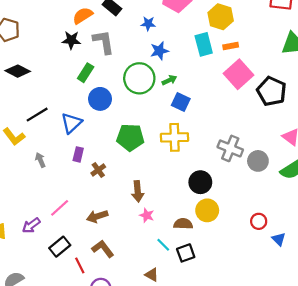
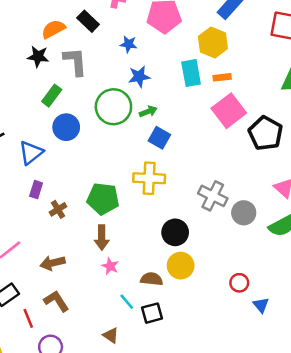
green pentagon: (130, 137) -> (103, 199), moved

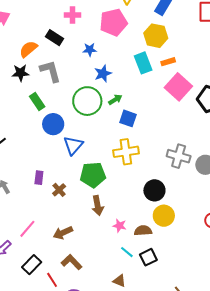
green rectangle: (52, 96) -> (37, 101), turned -60
blue triangle: (31, 153) -> (73, 145), moved
pink star: (110, 266) -> (119, 226), moved

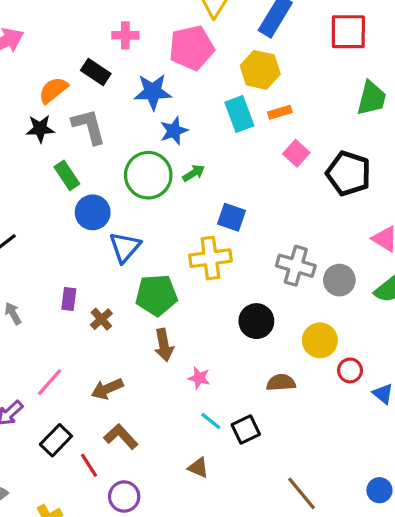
blue star: (90, 50) -> (153, 92), size x1.6
pink square: (178, 87) -> (296, 153), size x0.6
blue square: (128, 118) -> (232, 217), moved
yellow circle: (164, 216) -> (320, 340), moved
brown semicircle: (143, 231) -> (281, 383), moved

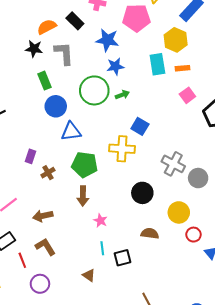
blue triangle: (125, 247) -> (71, 132), turned 30
cyan line: (211, 421) -> (102, 248), turned 32

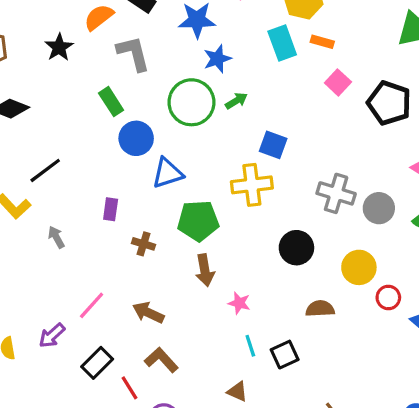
black star: (34, 49) -> (59, 47), moved, turned -30
orange rectangle: (182, 68) -> (322, 42), turned 32
purple rectangle: (30, 156) -> (111, 209), moved
brown cross: (48, 173) -> (144, 244), turned -32
brown arrow: (43, 216) -> (148, 313), turned 48

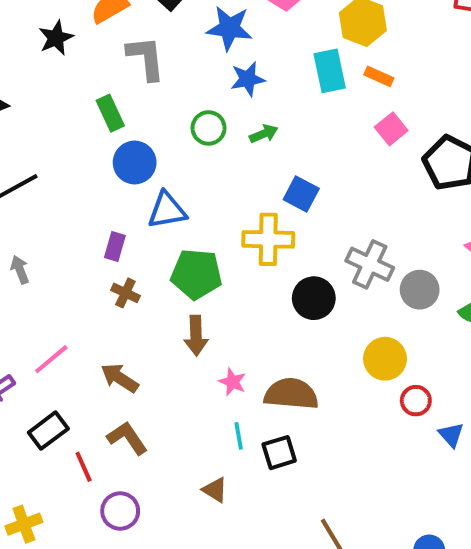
green circle: (191, 102) -> (209, 128), size x0.6
purple rectangle: (111, 209) -> (115, 247), moved
black circle: (296, 248) -> (314, 298), moved
brown semicircle: (320, 309) -> (291, 394), moved, size x1.5

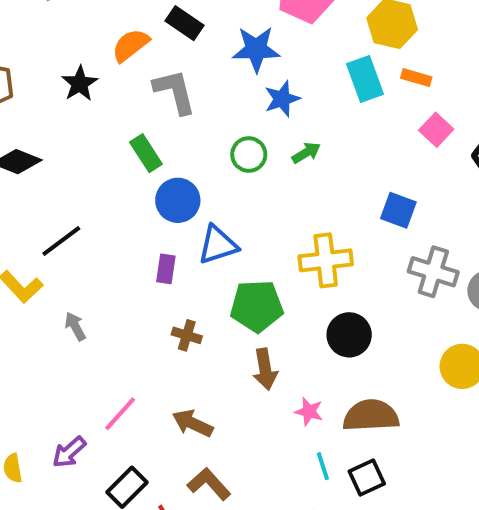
blue square: (301, 194) -> (398, 210), moved
purple rectangle: (115, 247) -> (166, 269), moved
black circle: (314, 298) -> (349, 335), moved

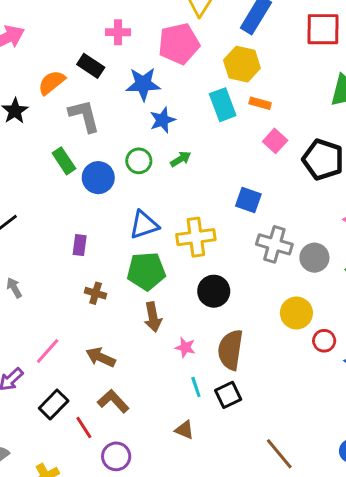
blue circle: (178, 200) -> (98, 178), moved
blue triangle: (218, 245) -> (144, 225), moved
brown semicircle: (371, 416) -> (230, 350), turned -78

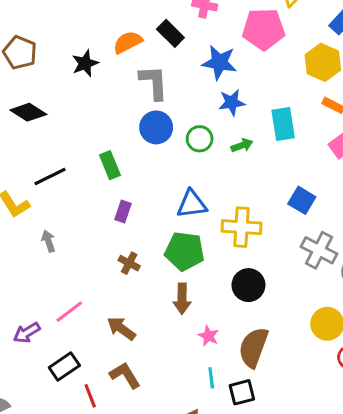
cyan rectangle: (223, 105) -> (283, 124), moved
green rectangle: (64, 161) -> (110, 165), moved
blue circle: (98, 178) -> (156, 127), moved

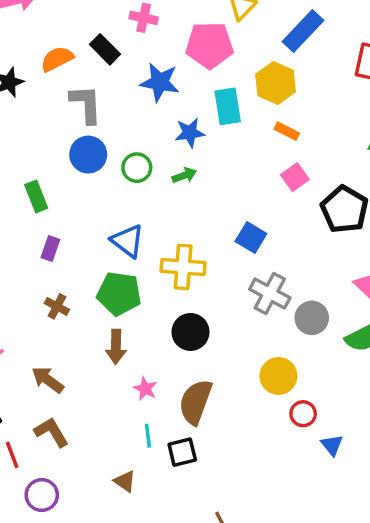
blue star: (232, 102) -> (190, 133), moved
cyan rectangle: (283, 124) -> (228, 106), moved
blue triangle: (192, 204) -> (128, 241), turned 44

